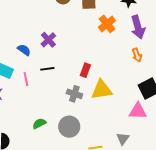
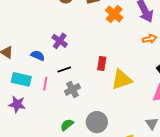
orange arrow: (137, 55) -> (149, 39), turned -72
pink line: (26, 79) -> (45, 84), turned 32
gray cross: (74, 94) -> (72, 89), moved, turned -35

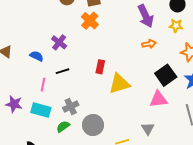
orange cross: (114, 14) -> (90, 21), moved
cyan rectangle: (21, 79) -> (41, 110), moved
gray cross: (72, 89) -> (71, 106), moved

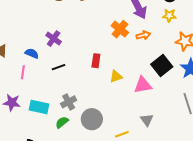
orange cross: (90, 21) -> (120, 29), moved
yellow triangle: (119, 84) -> (116, 76), size x0.6
pink line: (43, 85) -> (23, 72), moved
pink triangle: (158, 99) -> (143, 85), moved

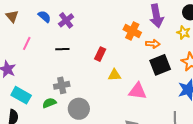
orange cross: (120, 29) -> (132, 31), turned -30
blue semicircle: (32, 53) -> (44, 17), moved
black square: (162, 66) -> (160, 65), moved
cyan rectangle: (39, 107) -> (21, 95), moved

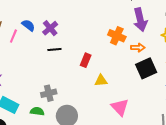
pink line: (27, 43) -> (13, 36), moved
black line: (62, 49) -> (54, 50), moved
pink triangle: (138, 91) -> (120, 107), moved, turned 42
green semicircle: (49, 103) -> (37, 111), turned 32

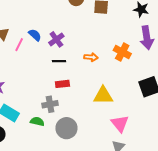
orange arrow: (138, 48) -> (91, 57), moved
red rectangle: (86, 60) -> (62, 84), moved, turned 56
yellow triangle: (101, 81) -> (103, 96), size x1.5

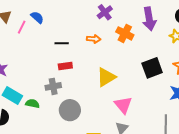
purple cross: (56, 39) -> (105, 12), moved
yellow triangle: (103, 96) -> (106, 77), turned -30
green semicircle: (37, 121) -> (32, 104), moved

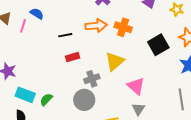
orange cross: (125, 33) -> (123, 27), moved
orange arrow: (94, 39) -> (96, 26), size x1.5
gray cross: (53, 86) -> (92, 79), moved
green semicircle: (32, 104) -> (46, 99), turned -48

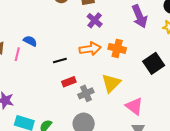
gray cross: (92, 79) -> (86, 93), moved

